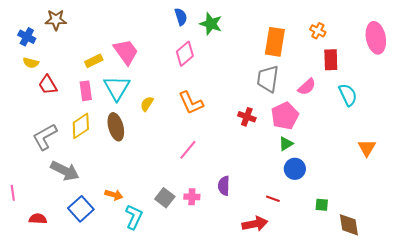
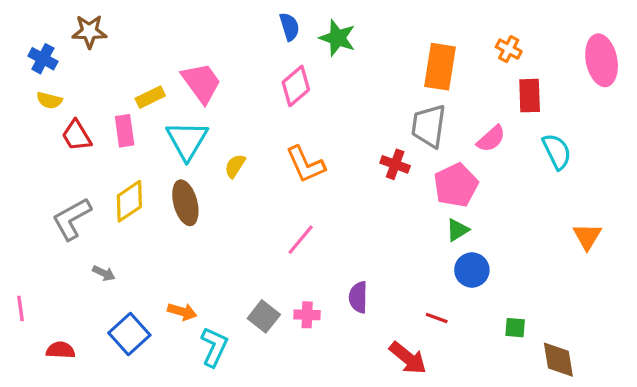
pink rectangle: (86, 91) -> (125, 131), moved
red cross: (247, 117) -> (395, 164), moved
gray arrow: (65, 171) -> (104, 273), size x0.5
red arrow: (255, 224) -> (408, 358), turned 50

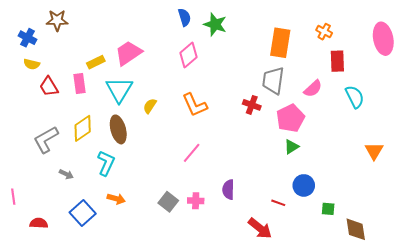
pink trapezoid: (201, 83) -> (128, 53), turned -88
blue circle: (472, 270) -> (304, 185), moved
cyan L-shape: (214, 347) -> (106, 163), moved

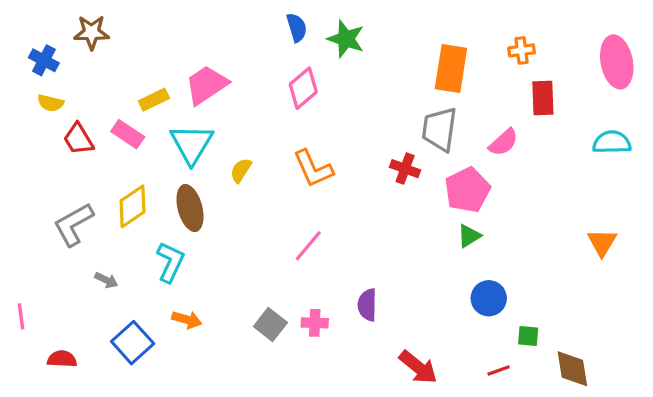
orange cross: (324, 32) -> (522, 50), turned -35
pink rectangle: (80, 84) -> (128, 134), turned -48
cyan semicircle: (355, 97) -> (612, 142), moved, turned -65
red line: (278, 203) -> (499, 370), moved, turned -40

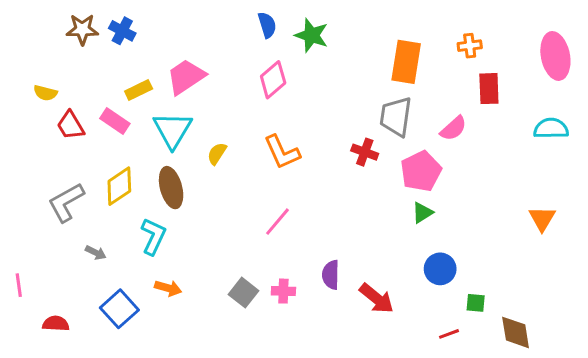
blue cross: (44, 60) -> (122, 31), moved
red arrow: (418, 367) -> (377, 298), moved

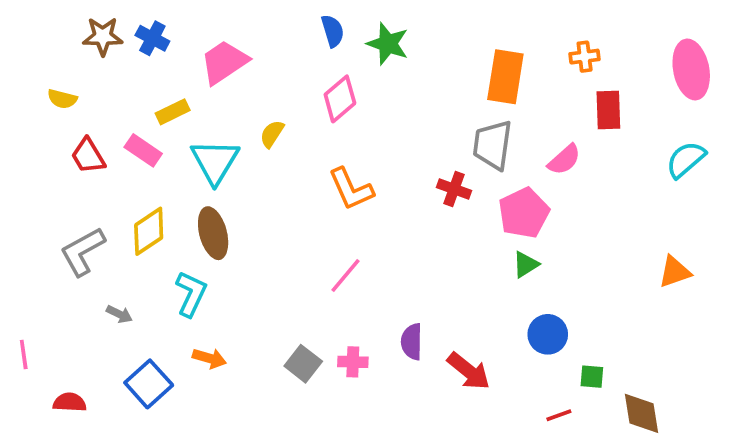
pink trapezoid: (186, 77) -> (224, 62), moved
yellow semicircle: (45, 93) -> (62, 99), moved
cyan semicircle: (551, 128) -> (686, 160), turned -40
yellow semicircle: (217, 154) -> (272, 134), moved
orange triangle: (542, 219) -> (675, 272), turned 40

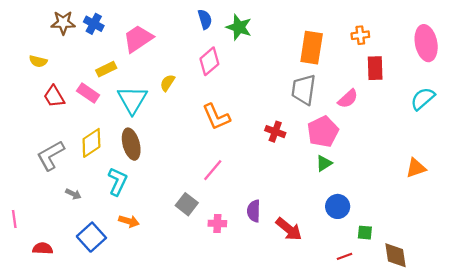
red cross: (454, 189) -> (275, 132), moved
gray square: (303, 364) -> (187, 204), moved

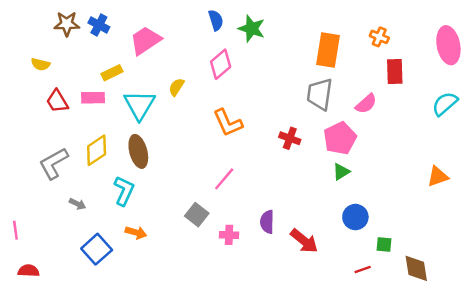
orange cross: (360, 35) -> (379, 37), turned 30
pink rectangle: (88, 93) -> (93, 98), turned -35
red semicircle: (43, 248) -> (29, 271), moved

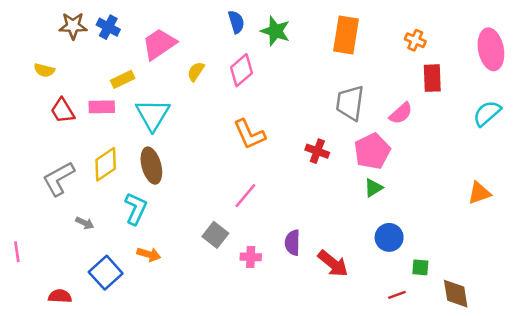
orange rectangle: (328, 50) -> (346, 35), moved
yellow semicircle: (176, 87) -> (196, 72), moved
red semicircle: (29, 271) -> (60, 296), moved

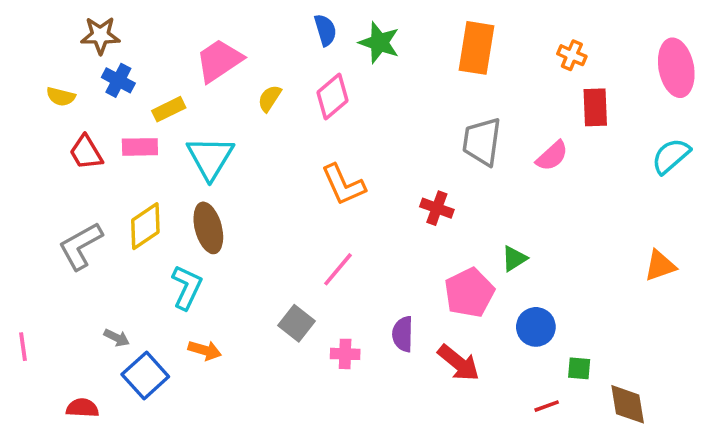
blue cross: (108, 27) -> (118, 80), moved
pink pentagon: (372, 151) -> (469, 293), moved
gray arrow: (85, 223) -> (117, 338), moved

